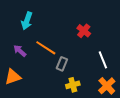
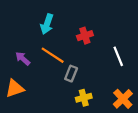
cyan arrow: (27, 21) -> (47, 24), moved
red cross: (84, 31) -> (85, 36), moved, turned 32
white line: (103, 60) -> (118, 56), moved

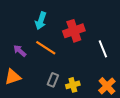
red cross: (85, 36) -> (74, 31), size x1.5
gray rectangle: (71, 74) -> (53, 80), moved

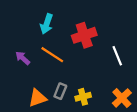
orange triangle: (13, 77) -> (38, 98), moved

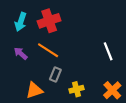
cyan arrow: (47, 24) -> (21, 22), moved
red cross: (84, 35) -> (49, 21), moved
gray rectangle: (60, 91) -> (55, 74), moved

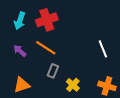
yellow cross: (76, 89) -> (73, 85), turned -32
orange triangle: (34, 90) -> (22, 85), moved
orange cross: (112, 90) -> (107, 86), turned -30

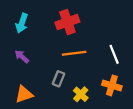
red cross: (47, 20) -> (67, 22), moved
orange line: (46, 48) -> (74, 53), moved, turned -40
orange cross: (107, 86) -> (112, 85), moved

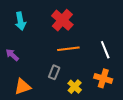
red cross: (67, 22) -> (62, 20), turned -30
cyan arrow: (22, 23) -> (20, 21), turned -30
purple arrow: (22, 57) -> (12, 55), moved

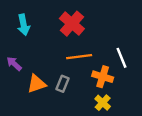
orange cross: (103, 78) -> (103, 77), moved
orange triangle: (22, 87) -> (37, 84), moved
yellow cross: (75, 87) -> (103, 103), moved

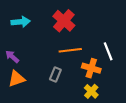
cyan arrow: (24, 25) -> (21, 22), turned -84
orange triangle: (37, 84) -> (16, 79), moved

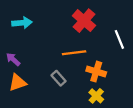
red cross: (64, 21) -> (84, 21), moved
white line: (108, 51) -> (119, 39), moved
gray rectangle: (55, 75) -> (59, 78), turned -64

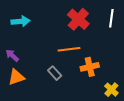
white line: (119, 39) -> (111, 18), moved, turned 30
orange cross: (96, 72) -> (90, 67), turned -30
yellow cross: (96, 96) -> (111, 90), moved

